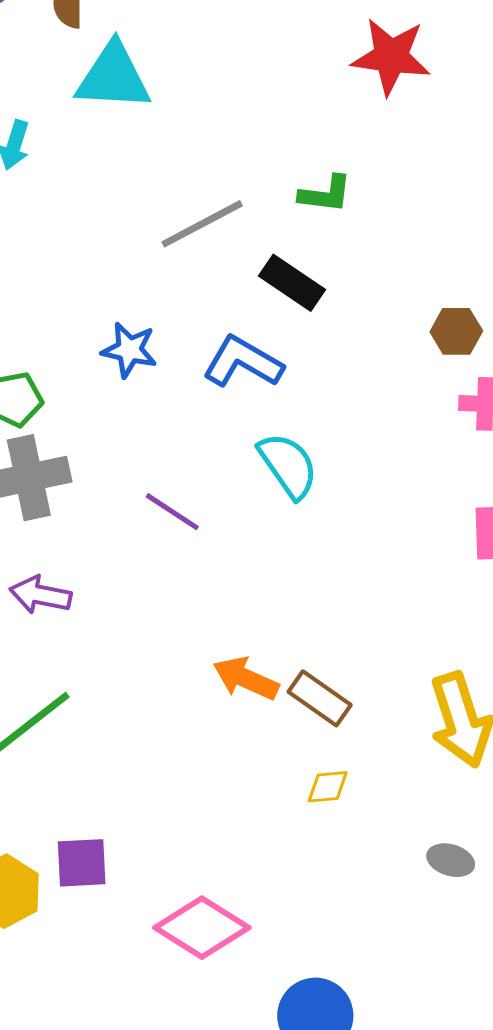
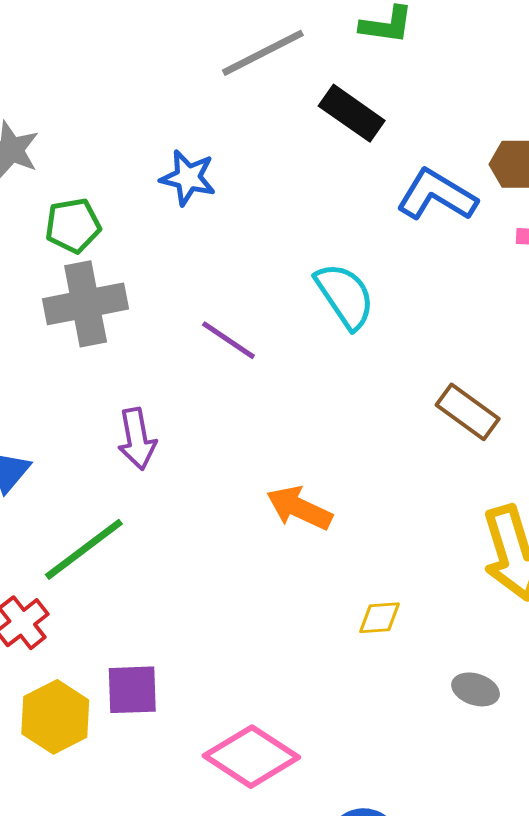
blue L-shape: (243, 362) -> (437, 195), moved
purple arrow: (40, 595) -> (137, 439), moved, turned -112
brown rectangle: (320, 698) -> (468, 412), moved
gray ellipse: (451, 860) -> (476, 689), moved

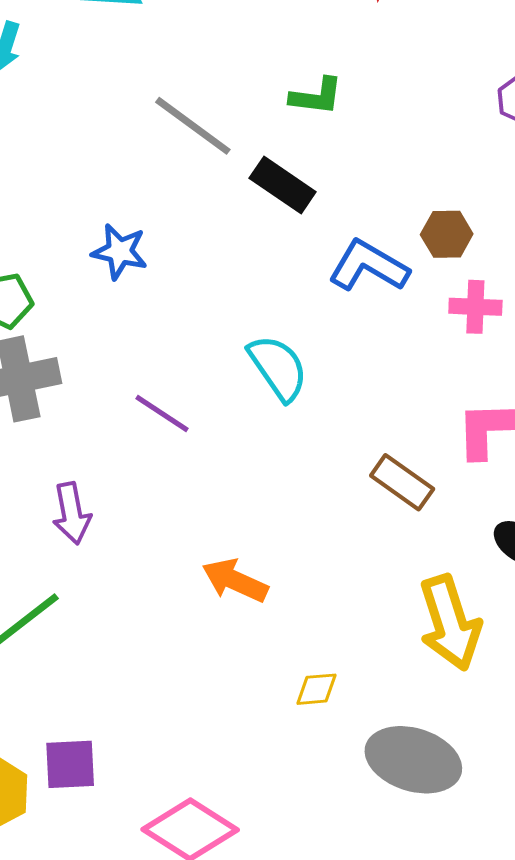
gray line: (263, 53) -> (193, 126), turned 64
gray ellipse: (476, 689) -> (413, 760), size x2.0

